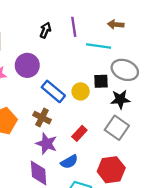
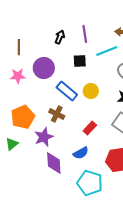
cyan line: (99, 46) -> (107, 51), turned -30
black square: (101, 81) -> (80, 61), moved
purple star: (47, 144) -> (44, 137), moved, turned 30

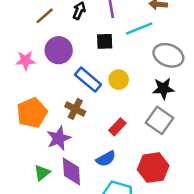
brown line: (19, 47) -> (45, 16), moved, turned 49
green triangle: (12, 144) -> (42, 173), moved

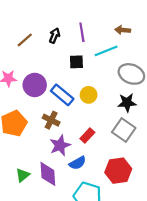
purple circle: (59, 50) -> (35, 85), moved
purple star: (59, 138) -> (60, 145), moved

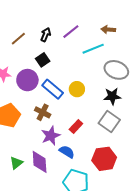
purple line: (82, 32) -> (71, 32), turned 60
black square: (76, 62) -> (43, 60), moved, turned -32
blue semicircle: (78, 163) -> (67, 152), turned -119

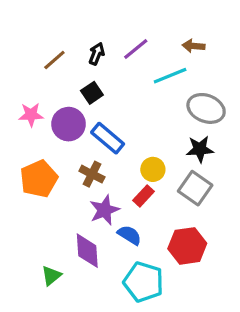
yellow circle: (77, 89) -> (153, 169), moved
green triangle: (16, 163) -> (51, 276), moved

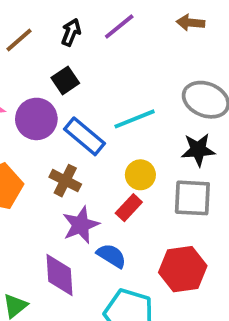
cyan line: (170, 76) -> (135, 119), moved
gray square: (195, 188) -> (192, 198), turned -32

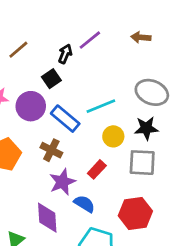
black arrow: (71, 32) -> (65, 54), moved
yellow circle: (140, 175) -> (113, 136), moved

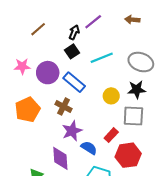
black square: (51, 79) -> (72, 51), moved
cyan line: (101, 106) -> (102, 58), moved
red rectangle: (97, 169) -> (111, 135), moved

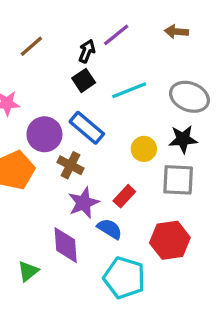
purple circle: (48, 73) -> (44, 134), moved
red rectangle: (111, 135) -> (124, 196), moved

